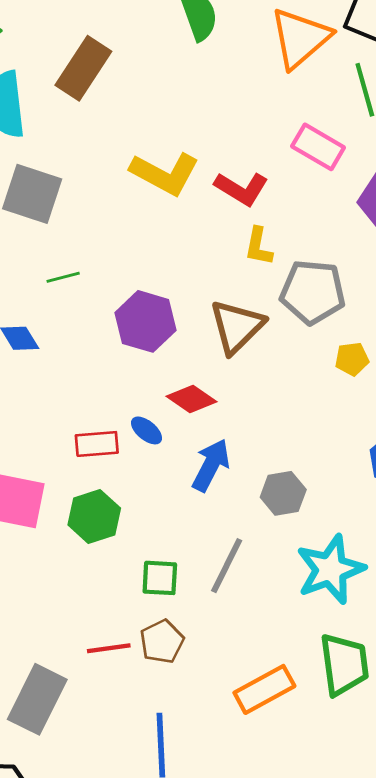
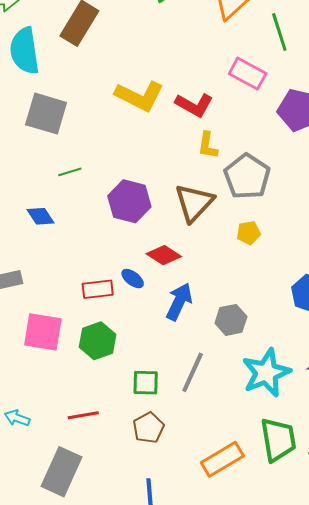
gray pentagon: (313, 292) -> (247, 176), turned 30
yellow pentagon: (352, 359) -> (249, 233), moved
red line: (109, 648) -> (83, 415), moved

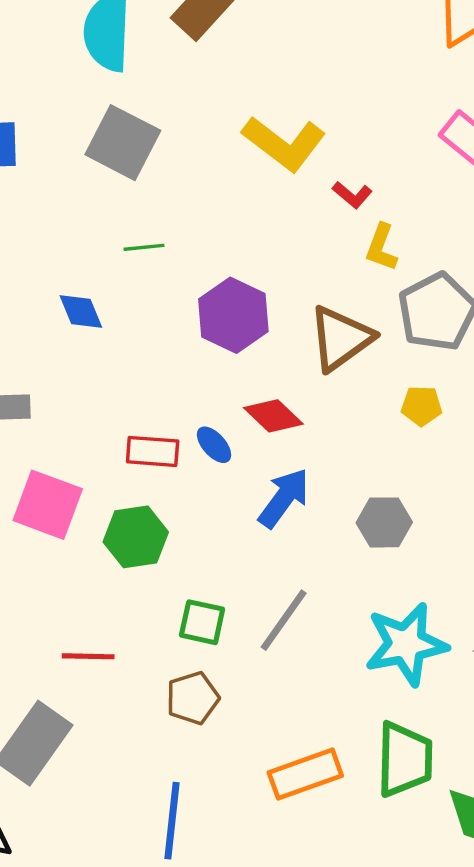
red L-shape: (194, 105) -> (352, 195), moved, size x0.6
gray hexagon: (231, 320) -> (384, 522), moved

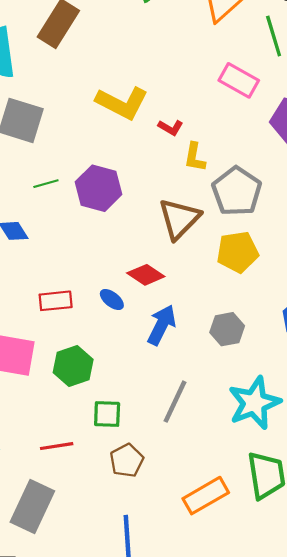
purple hexagon: (233, 315) -> (99, 188), moved
yellow pentagon: (422, 406) -> (237, 252), size x1.6
red rectangle: (153, 451) -> (56, 301), moved
green square: (202, 622) -> (107, 414), moved

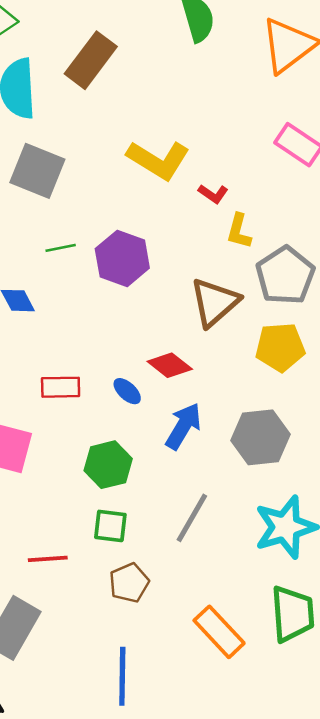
gray hexagon: (227, 329) -> (261, 437), size x1.4
green hexagon: (73, 366) -> (108, 465), moved
orange rectangle: (206, 496) -> (219, 632), turned 72

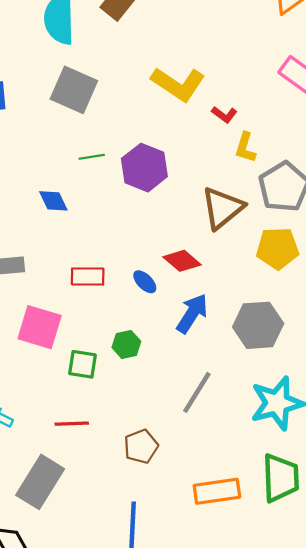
green hexagon: (108, 465) -> (126, 344), size x0.7
green square: (110, 526) -> (83, 364), moved
orange rectangle: (219, 632) -> (217, 491), turned -57

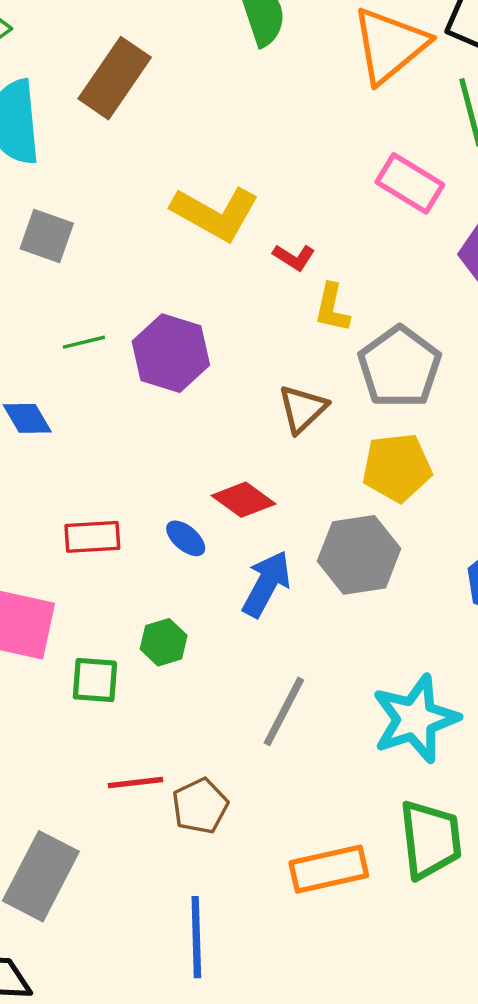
gray square: (74, 90) -> (47, 236), size x0.7
brown triangle: (222, 208) -> (303, 409), size x0.7
gray hexagon: (258, 325) -> (359, 555), moved
red line: (72, 424) -> (135, 783), moved

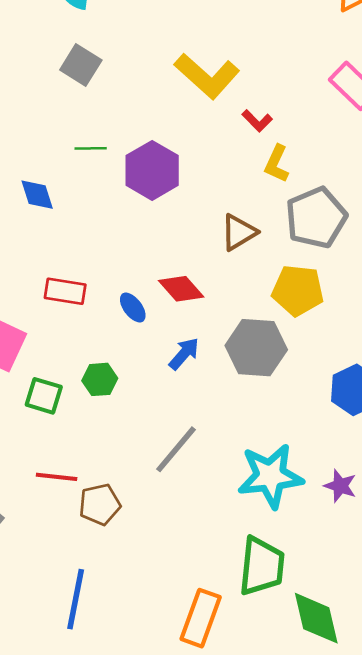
blue arrow: (266, 584) -> (184, 354), size x0.7
orange rectangle: (329, 869) -> (201, 618), moved, turned -70

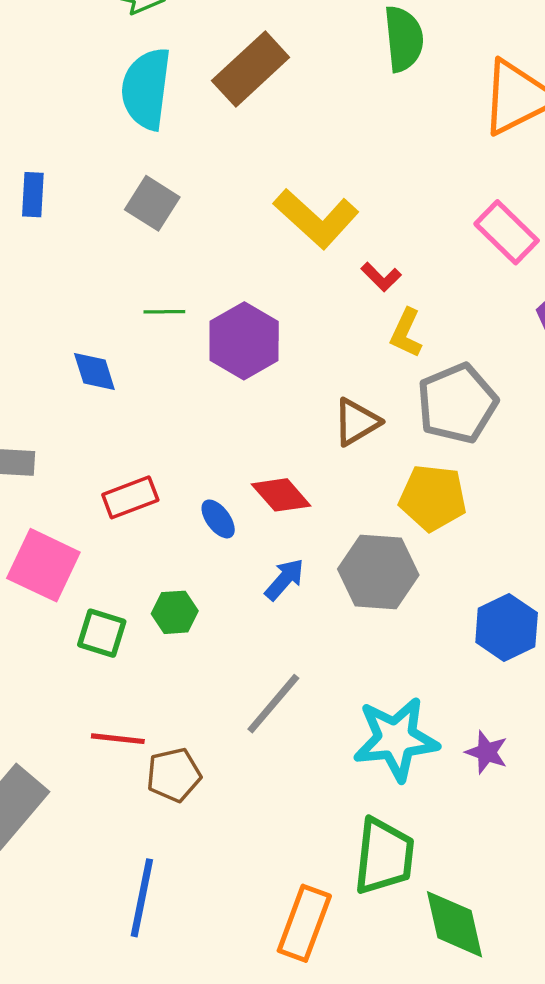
red rectangle: (65, 291) -> (130, 497), turned -30

